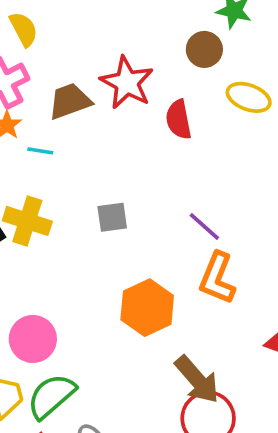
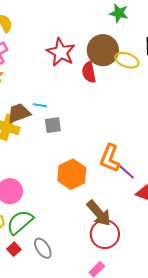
brown circle: (204, 49) -> (103, 50), moved, size x1.6
brown trapezoid: (70, 101) -> (19, 113), moved
cyan line: (40, 151) -> (40, 105), moved
purple line: (204, 226) -> (126, 171), moved

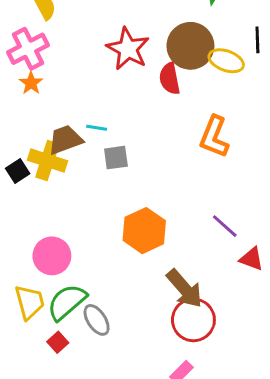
orange L-shape: (110, 158) -> (214, 137), moved
gray ellipse: (43, 248) -> (97, 320), moved

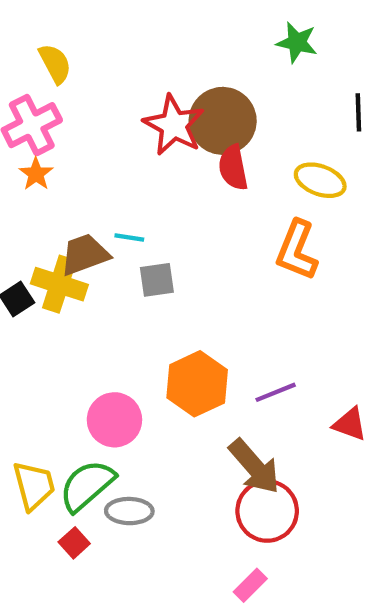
brown circle: (190, 46) -> (223, 121), moved
yellow ellipse: (226, 61) -> (320, 180), moved
purple line: (225, 226) -> (276, 392), moved, turned -64
pink circle: (52, 256) -> (114, 420), moved
gray ellipse: (97, 320) -> (129, 511), turned -56

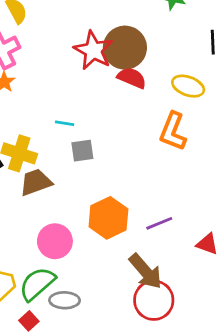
red semicircle: (233, 168) -> (132, 78), turned 124
brown trapezoid: (85, 254) -> (36, 182), moved

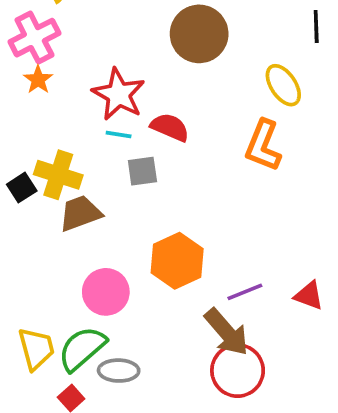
red star: (93, 50) -> (119, 94), moved
red semicircle: (132, 78) -> (170, 127), moved
yellow ellipse: (188, 86) -> (283, 85), turned 36
purple line: (159, 223) -> (245, 292), moved

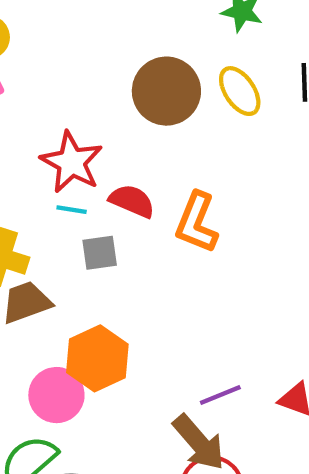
yellow ellipse: (283, 85) -> (240, 91), moved
orange L-shape: (263, 146) -> (197, 223), moved
orange hexagon: (177, 261) -> (97, 358), moved

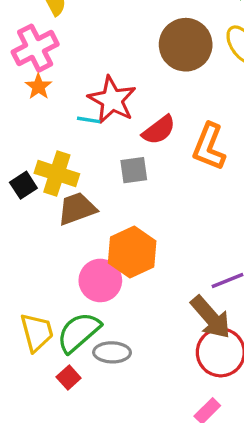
red semicircle: (132, 201) -> (159, 130), turned 120
cyan line: (72, 210) -> (89, 120), moved

